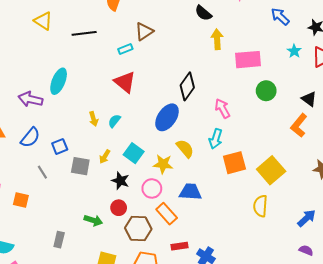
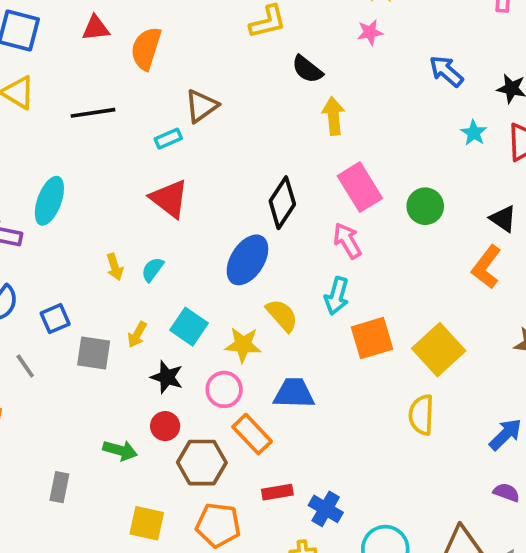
pink rectangle: (248, 60) -> (360, 187), moved, turned 65

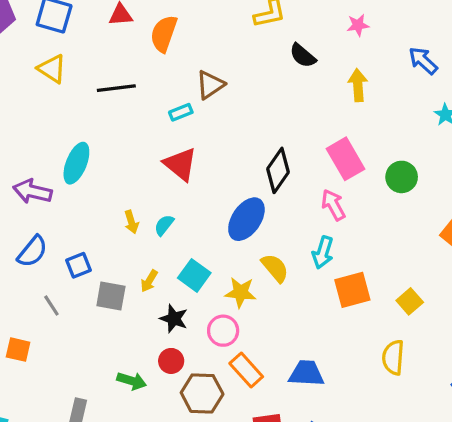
yellow arrow: (333, 116) -> (358, 85), moved
yellow square: (439, 350) -> (410, 301), size x0.6
blue trapezoid: (294, 393) -> (306, 373), moved

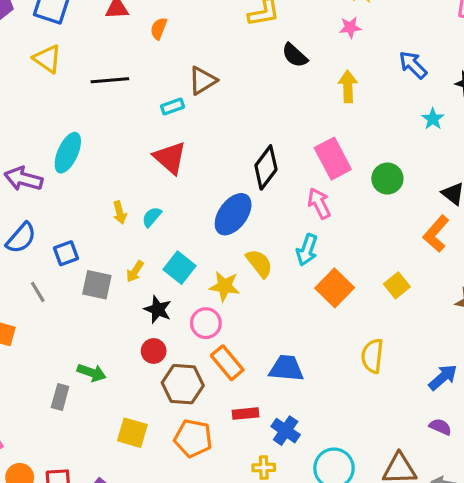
orange semicircle: (164, 34) -> (159, 28), size x0.6
orange square: (352, 290) -> (335, 288), turned -33
yellow square: (410, 301) -> (397, 285), moved
green arrow: (132, 381) -> (92, 373), moved

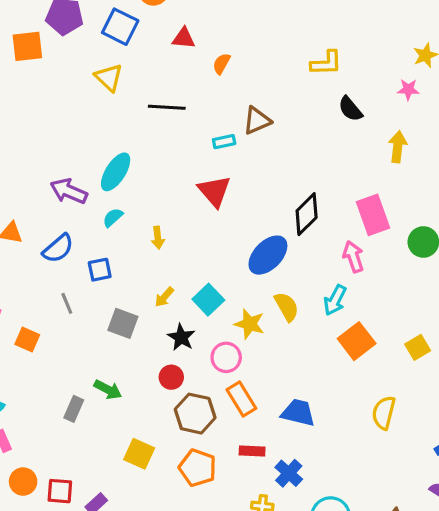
cyan semicircle: (152, 217) -> (113, 217), moved
gray square: (97, 285) -> (123, 323), moved

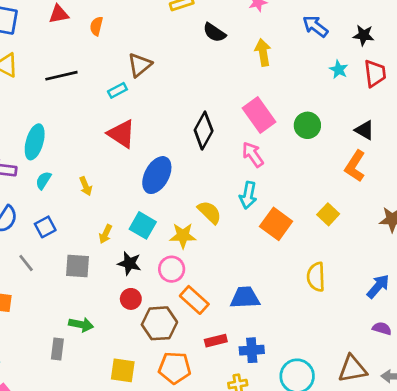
blue ellipse: (268, 255) -> (157, 175), moved
blue cross: (289, 473) -> (252, 350), turned -30

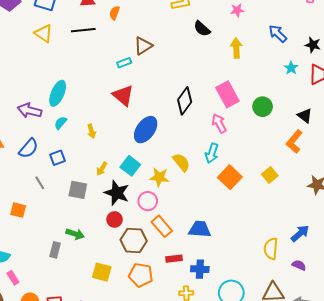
black line: (61, 76) -> (83, 30), moved
black star: (129, 263) -> (117, 193), size x1.4
yellow semicircle: (316, 277) -> (271, 249), moved

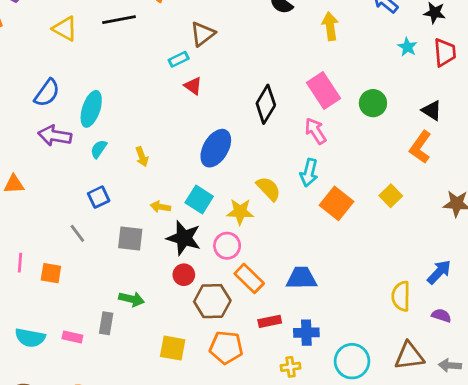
red triangle: (123, 95) -> (193, 86), moved, size x0.6
blue semicircle: (29, 148) -> (47, 93), moved
yellow arrow: (102, 169) -> (160, 207), turned 72
pink rectangle: (13, 278) -> (72, 337), moved, turned -40

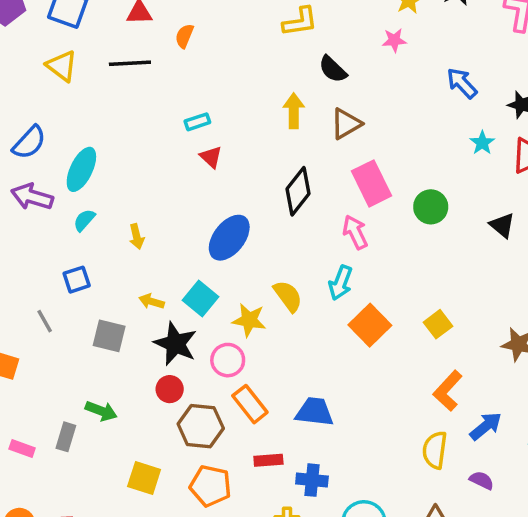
yellow arrow: (330, 26) -> (294, 111), moved
brown triangle: (203, 34) -> (346, 124), moved
orange L-shape: (420, 147) -> (448, 391), moved

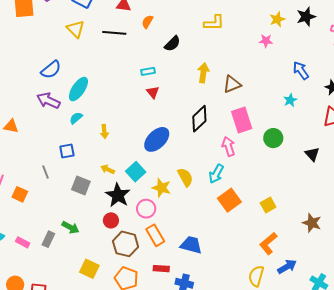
black semicircle: (333, 69) -> (172, 44), moved, turned -96
cyan star: (482, 143) -> (290, 100), moved

